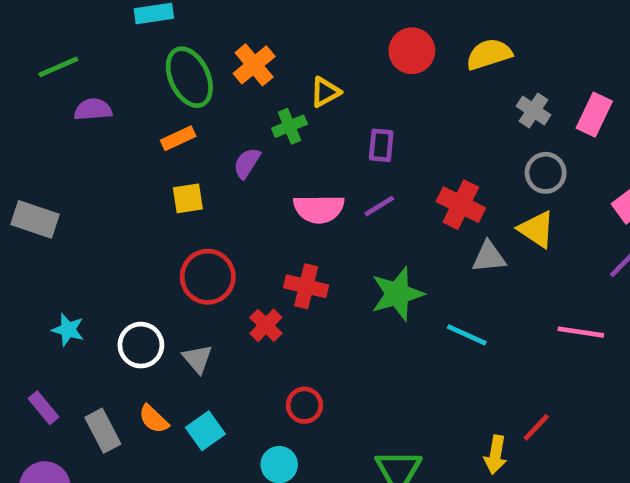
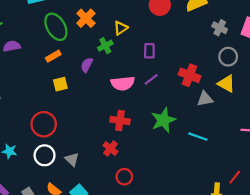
red circle: (208, 277) -> (44, 124), moved
red cross: (266, 325) -> (110, 149), moved

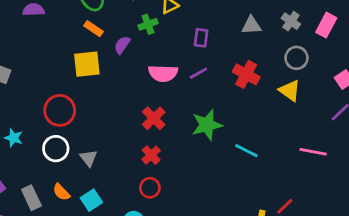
orange rectangle: (53, 56) -> (93, 29), moved, turned 56
yellow square: (60, 84) -> (87, 64), size x1.5
gray triangle: (205, 99) -> (251, 25), moved
red cross: (120, 120) -> (154, 118), turned 30
red cross: (110, 149) -> (151, 155), moved

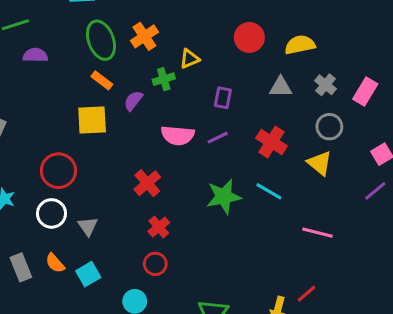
red cross: (154, 118) -> (147, 183), moved
cyan line: (246, 151) -> (269, 191), moved
pink line: (313, 152) -> (317, 233), moved

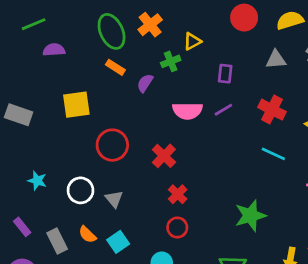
yellow square: (92, 120) -> (76, 105), moved
red circle: (58, 171) -> (112, 145), moved
green star: (224, 197) -> (250, 216), moved

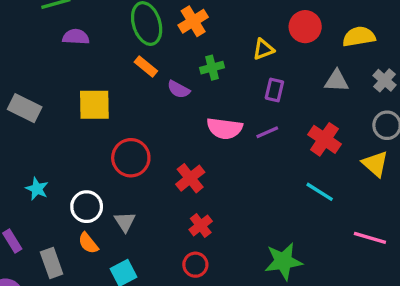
yellow triangle: (192, 41) -> (263, 49), moved
purple semicircle: (145, 83) -> (179, 89), turned -102
orange semicircle: (87, 234) -> (88, 243), moved

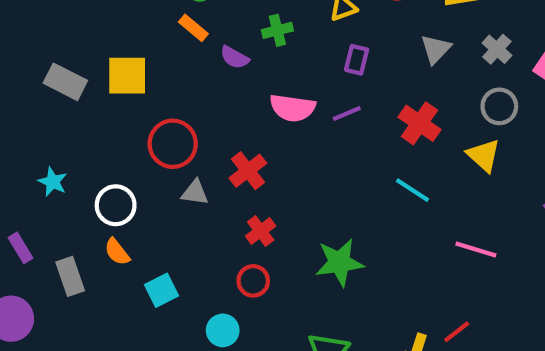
gray triangle: (337, 81) -> (436, 49), turned -50
gray rectangle: (25, 108) -> (65, 82), moved
gray triangle: (125, 222) -> (195, 192), moved, turned -50
green star: (283, 261) -> (339, 263), moved

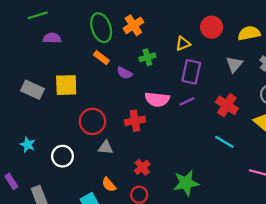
purple rectangle: (357, 60) -> (191, 72), size x1.5
red cross: (248, 171) -> (135, 121), moved, turned 30
orange semicircle: (117, 252) -> (109, 185), moved

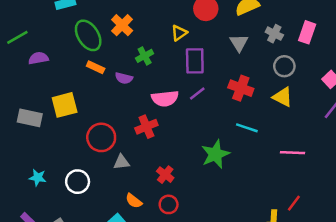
green star: (186, 183) -> (215, 154), moved

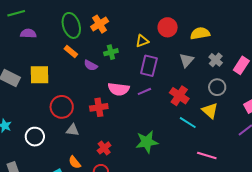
cyan line: (247, 128) -> (188, 123), moved

